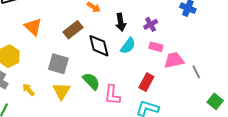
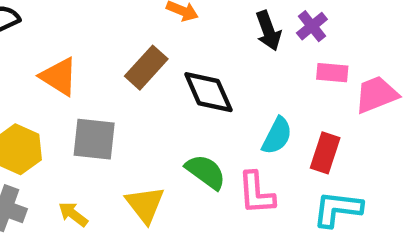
black arrow: (121, 22) -> (268, 31), moved
cyan semicircle: (128, 46) -> (277, 136), moved
gray square: (58, 64) -> (94, 139), moved

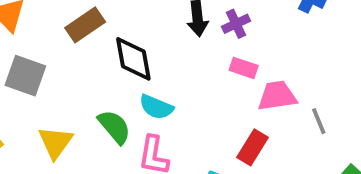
cyan semicircle: (277, 136) -> (156, 107), moved, turned 72
red rectangle: (325, 153) -> (253, 147), moved

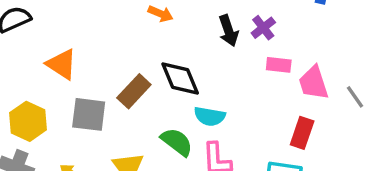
brown rectangle: (85, 25) -> (134, 91), moved
pink trapezoid: (277, 96) -> (314, 83), turned -87

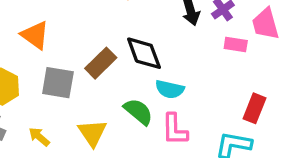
pink trapezoid: (314, 83) -> (266, 24), moved

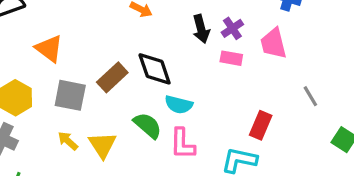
pink rectangle: (236, 44) -> (231, 58), moved
yellow arrow: (39, 137) -> (68, 141), moved

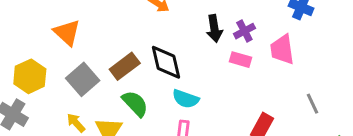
gray square: (70, 95) -> (83, 79), turned 32
green semicircle: (148, 125) -> (135, 104), moved

